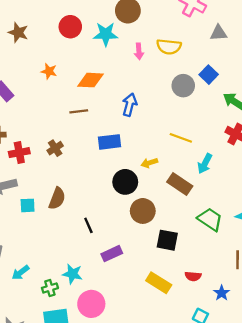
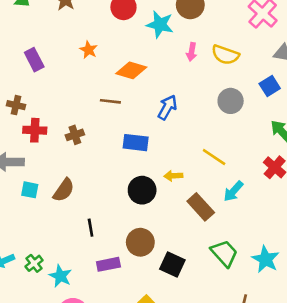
blue square: (209, 75) -> (270, 86), moved
brown circle: (143, 211) -> (140, 242), moved
green cross: (50, 288) -> (34, 263), moved, turned -35

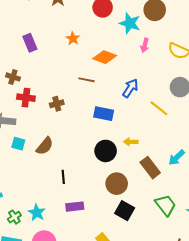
pink arrow: (192, 52) -> (145, 45), moved
yellow line: (214, 157) -> (159, 108), moved
brown circle: (140, 242) -> (117, 184), moved
green cross: (34, 263) -> (14, 217), moved

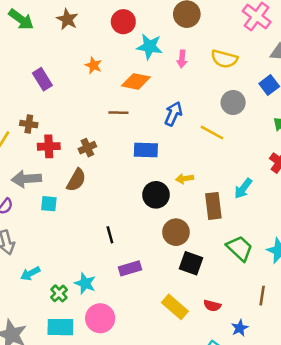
cyan star: (130, 23) -> (149, 47), moved
brown semicircle: (45, 146) -> (76, 180), moved
brown rectangle: (150, 168) -> (213, 206), turned 40

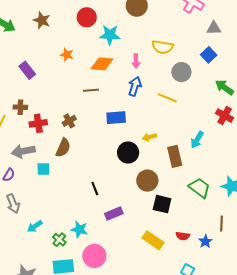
pink arrow: (182, 59) -> (136, 61), moved
yellow semicircle: (224, 59) -> (163, 47), moved
blue star: (240, 328) -> (205, 241), moved

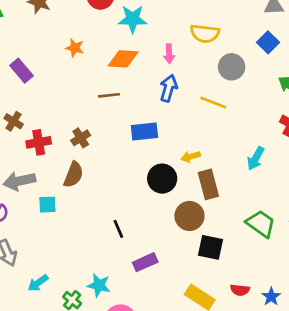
brown cross: (20, 107) -> (14, 121), turned 32
brown rectangle: (175, 156) -> (208, 184), moved

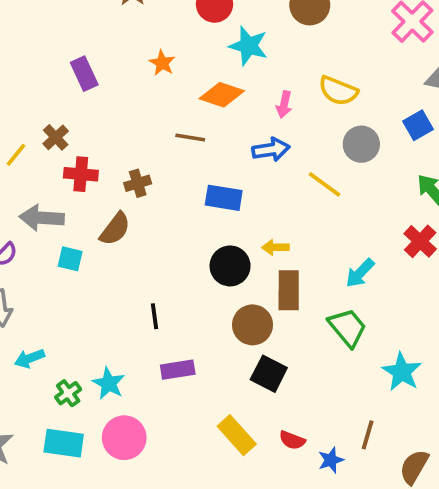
blue arrow: (169, 88) -> (271, 150), turned 50
green trapezoid: (261, 224) -> (348, 328), moved

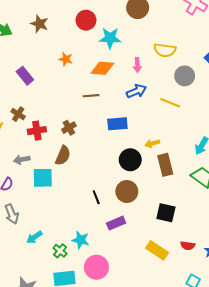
gray arrow: (42, 218) -> (22, 160), size x0.7
cyan square: (70, 259) -> (43, 178), size x1.5
brown circle: (252, 325) -> (127, 191), moved

